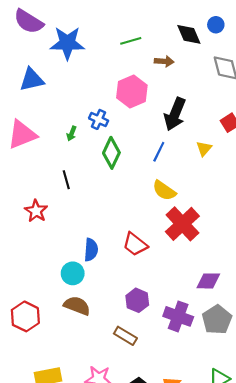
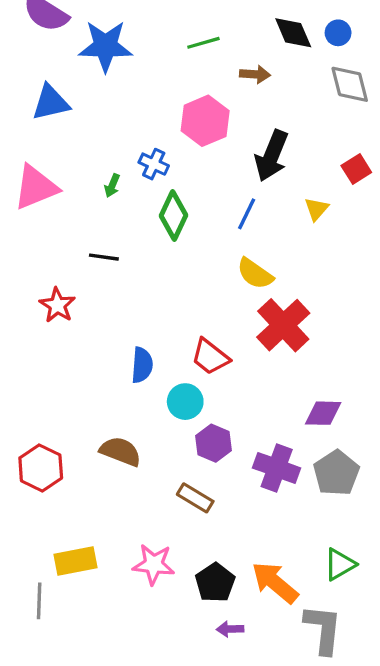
blue circle: (216, 25) -> (338, 33), moved
black line: (66, 180) -> (104, 257), turned -66
cyan circle: (73, 273) -> (185, 402), moved

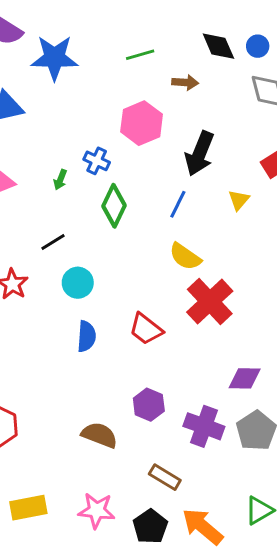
black line: (104, 257) -> (53, 242), turned -40
cyan circle: (185, 402) -> (78, 283), moved
brown semicircle: (120, 451) -> (99, 435), moved
brown rectangle: (195, 498) -> (165, 477), moved

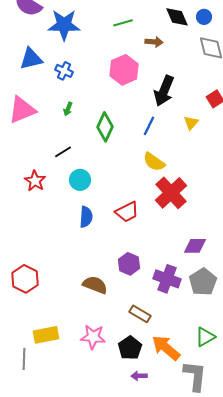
blue cross: (97, 161) -> (64, 71), moved
red trapezoid: (146, 329) -> (127, 212), turned -65

